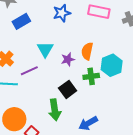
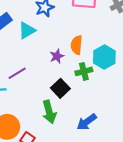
cyan triangle: (45, 49) -> (27, 30), moved, turned 36

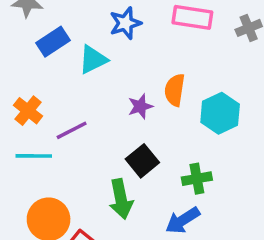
green cross: (84, 71) -> (197, 179), moved

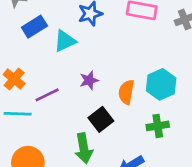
orange semicircle: (175, 90) -> (126, 92), moved
purple star: (140, 106) -> (89, 80), moved
green cross: (197, 179) -> (158, 126), moved

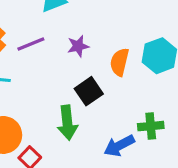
purple line: (47, 95) -> (31, 44), moved
green cross: (158, 126) -> (151, 126), moved

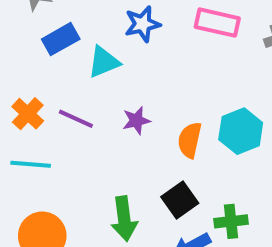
purple line: (31, 44) -> (76, 119), turned 48
black square: (89, 91) -> (180, 200), moved

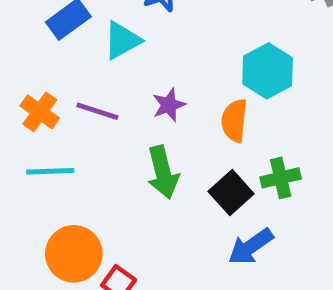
cyan hexagon: (241, 131) -> (268, 71), moved
green arrow: (124, 219) -> (163, 172), moved
green cross: (231, 221) -> (281, 178), moved

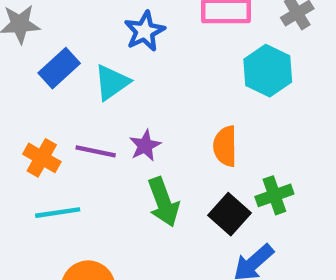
cyan hexagon: (268, 71) -> (268, 71), moved
purple star: (169, 105) -> (145, 146), moved

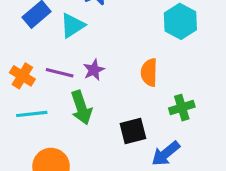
green arrow: (163, 202) -> (81, 108), moved
black square: (229, 214) -> (133, 131), moved, turned 32

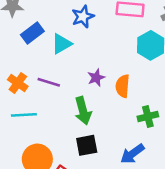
purple star: (94, 70) -> (96, 78), moved
green arrow: (81, 108) -> (83, 111), moved
black square: (133, 131) -> (87, 145), moved

